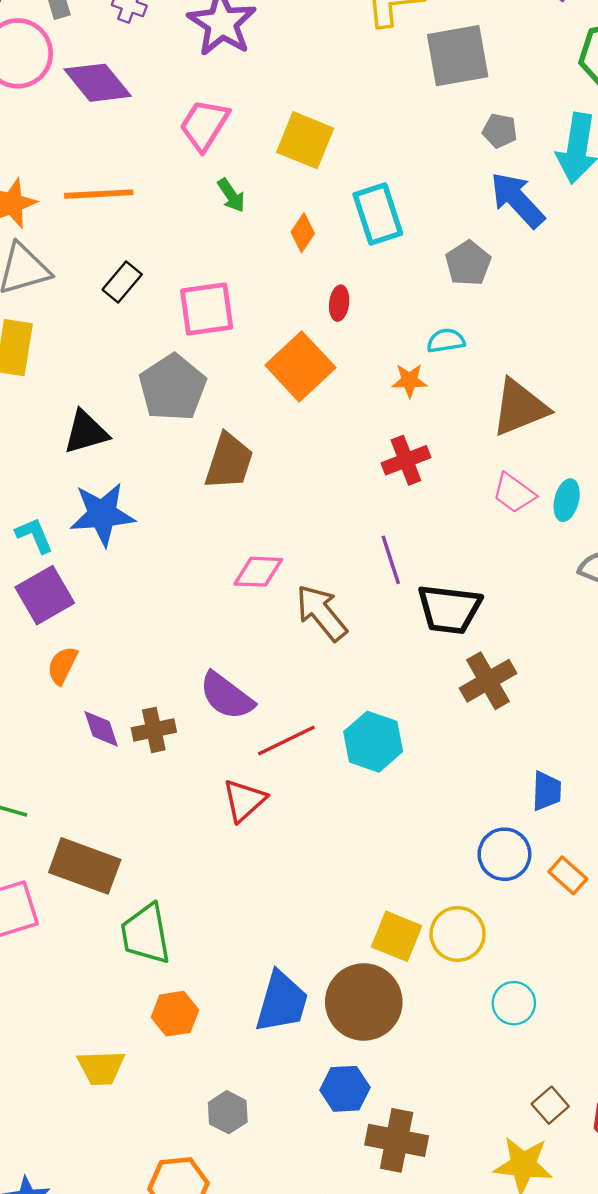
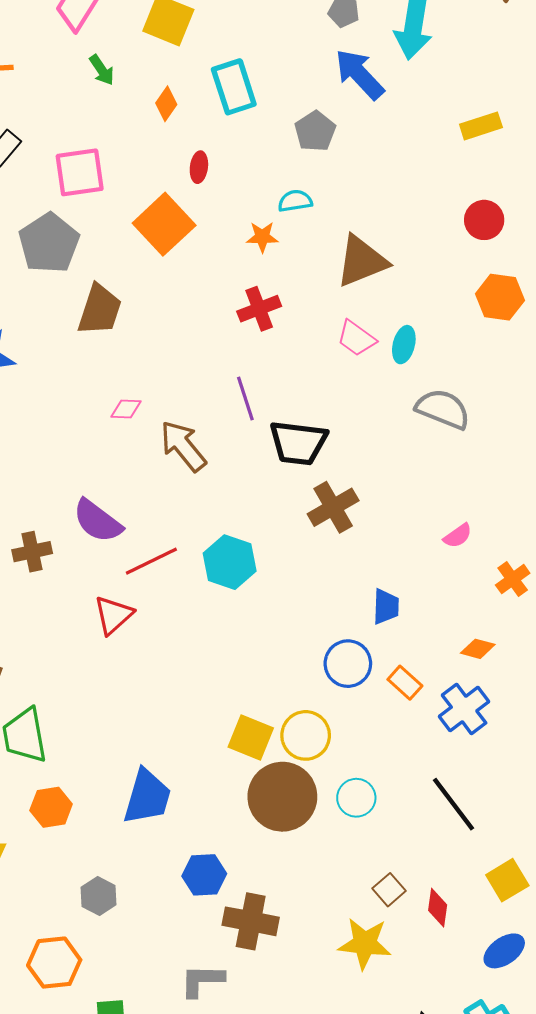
pink diamond: (258, 572) -> (126, 409), size x0.7
brown circle: (364, 1002) -> (282, 797), moved

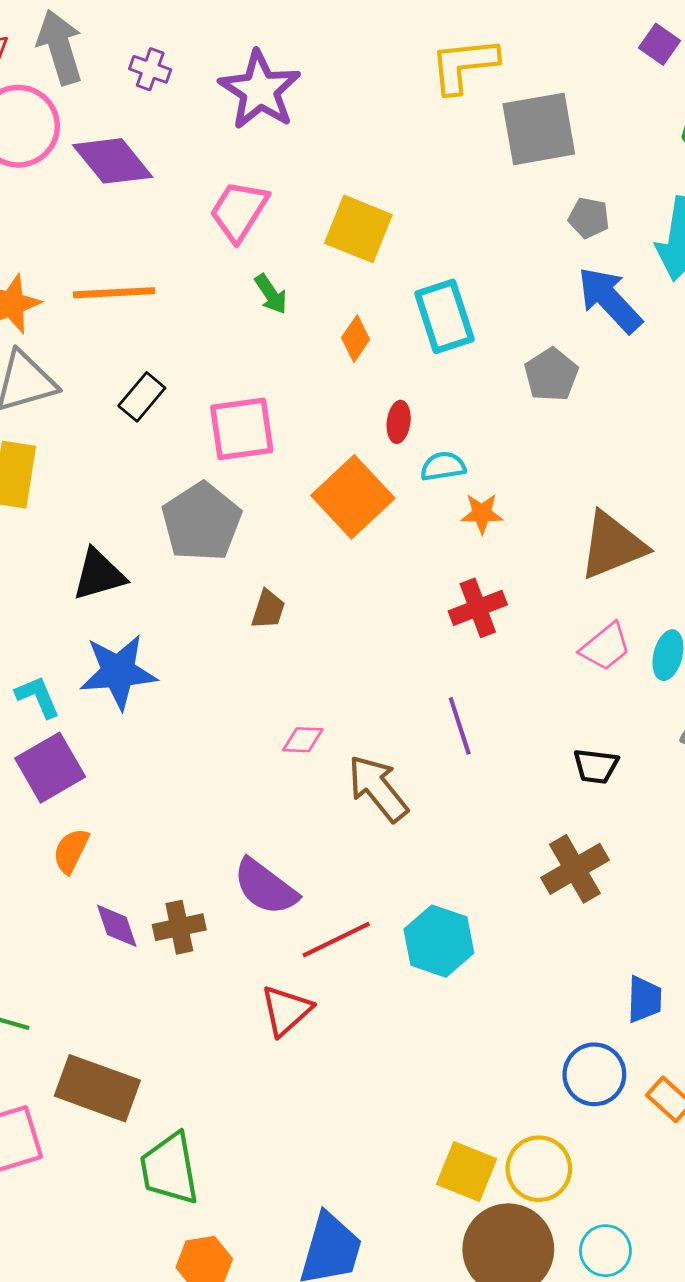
cyan semicircle: (295, 201) -> (443, 466), moved
brown trapezoid: (100, 310) -> (268, 609), size x0.6
pink trapezoid: (356, 338) -> (605, 647), turned -75
black trapezoid: (298, 443) -> (596, 766), moved, size x0.6

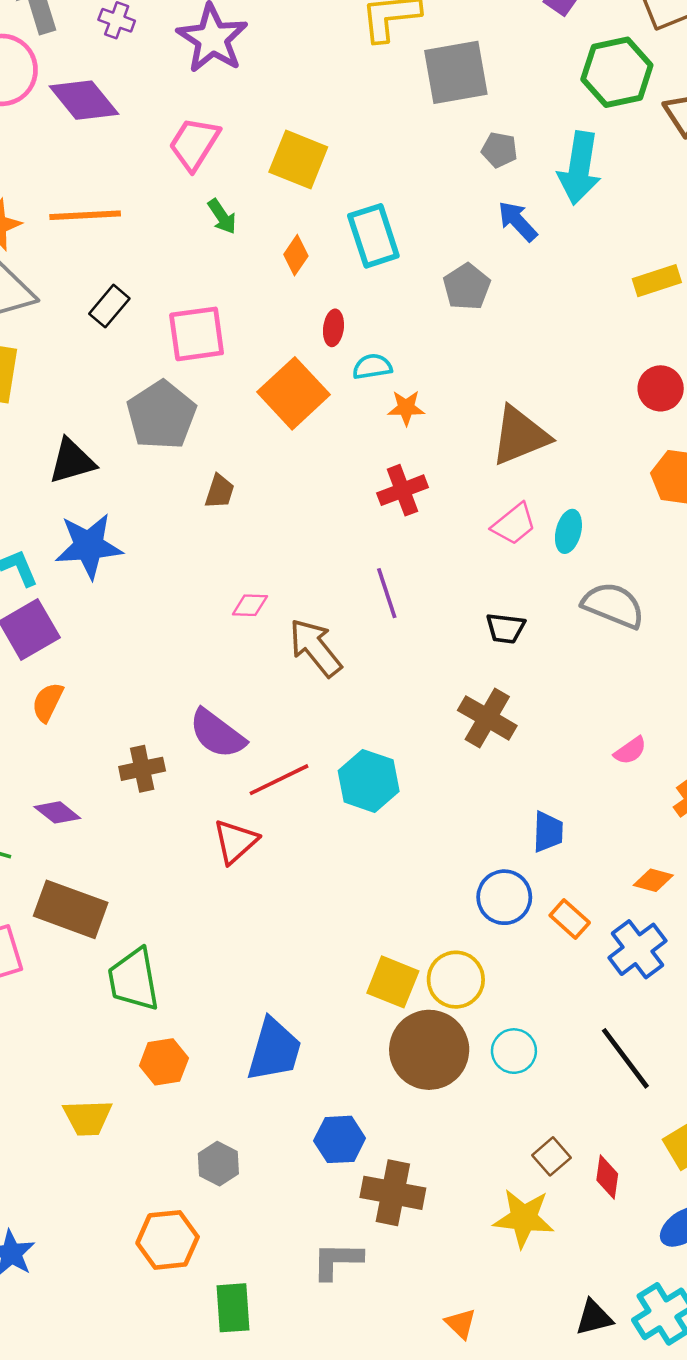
blue arrow: (610, 300) -> (518, 221), size x0.7
brown cross: (575, 869) -> (487, 718), turned -30
purple diamond: (117, 926) -> (57, 812), moved, turned -33

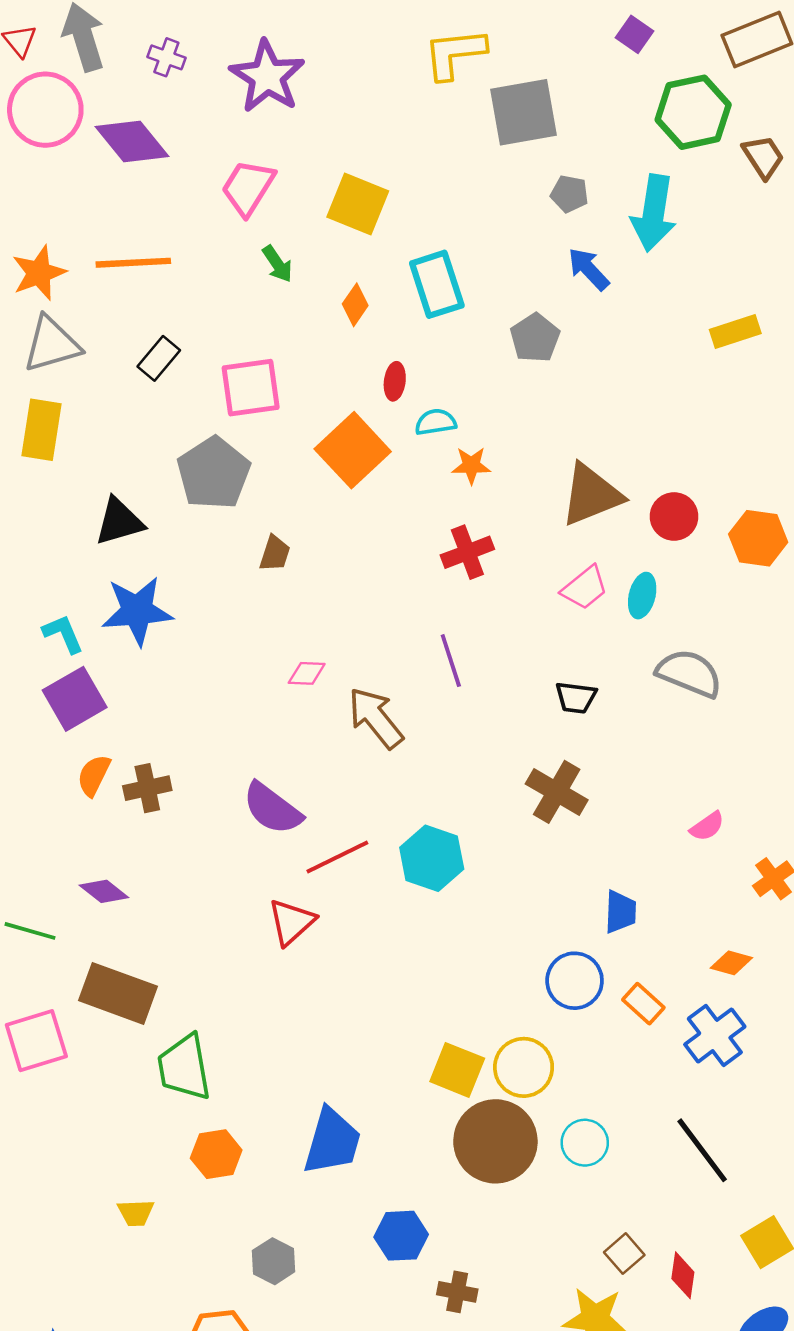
red circle: (661, 388) -> (674, 516), moved
brown cross: (142, 769) -> (147, 788), moved
yellow trapezoid: (88, 1118) -> (136, 1213), size x0.7
brown cross: (393, 1193) -> (457, 1292), size x0.6

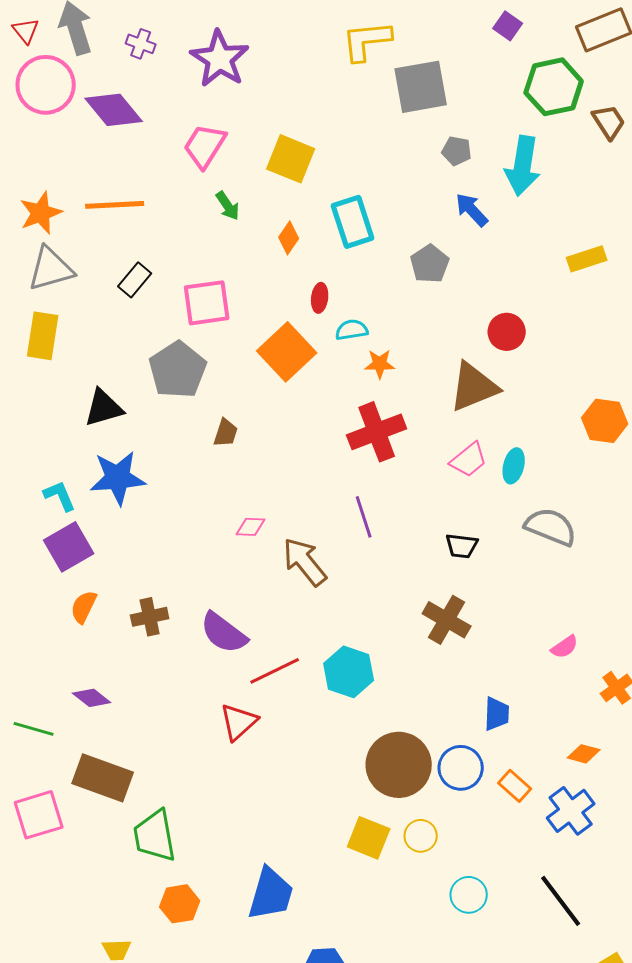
red circle: (674, 516) -> (507, 332), moved
red cross: (467, 552) -> (377, 432), size x1.4
brown cross: (147, 788) -> (150, 617), moved
yellow circle: (524, 1067) -> (421, 836), size x0.7
brown circle: (495, 1141) -> (399, 765), moved

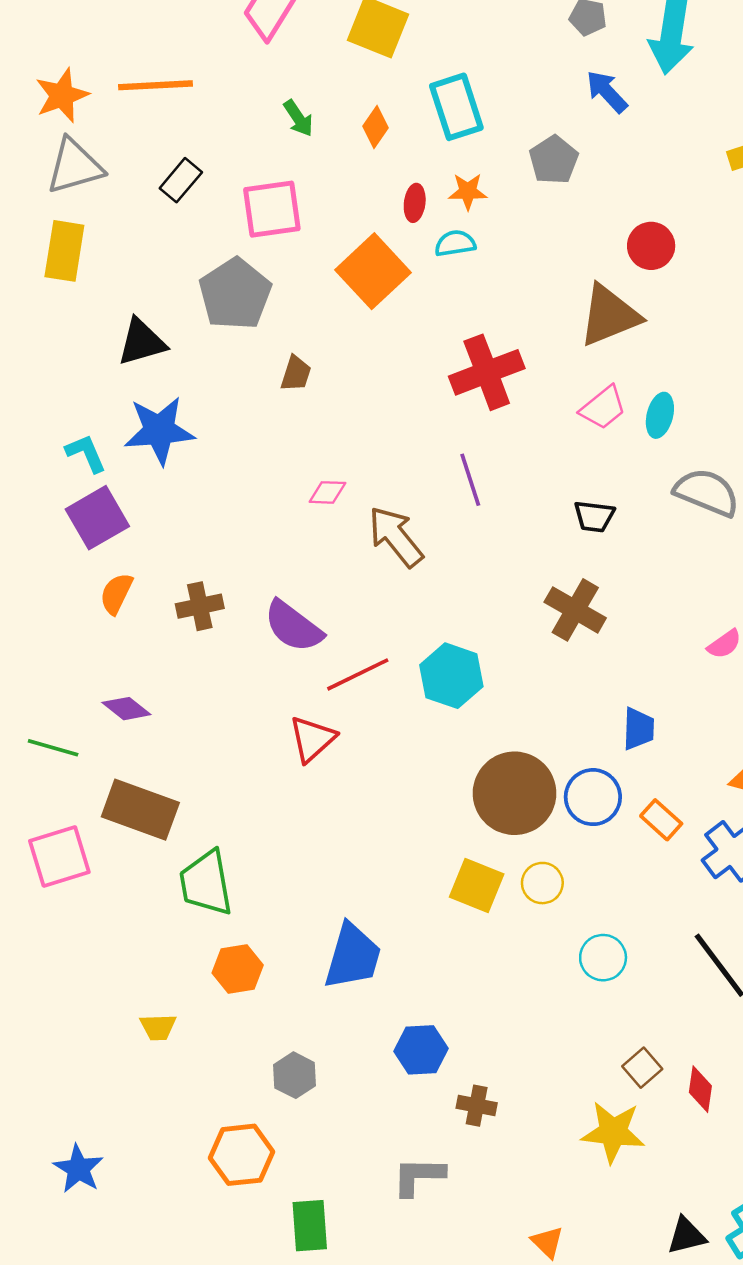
green arrow: (228, 206) -> (298, 118), moved
orange star: (380, 364) -> (468, 192), moved

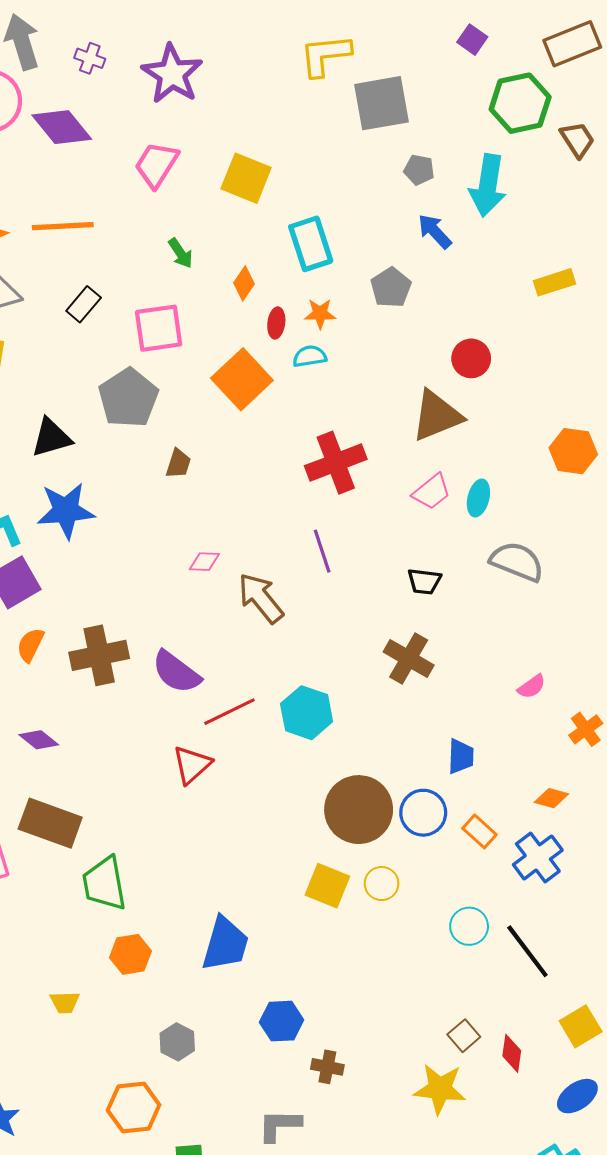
orange diamond: (375, 127) -> (244, 283), moved
brown cross: (200, 606) -> (99, 655), size x1.5
cyan circle: (603, 958) -> (469, 926), moved

